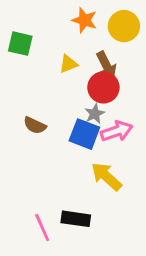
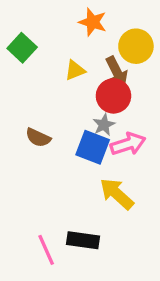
yellow circle: (124, 26) -> (136, 46), moved
green square: (20, 44) -> (22, 48), turned 30

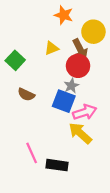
green square: (22, 48) -> (15, 60), moved
pink arrow: (128, 144) -> (85, 112), moved
pink line: (46, 250) -> (32, 153), moved

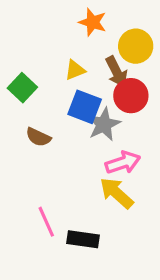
red circle: (78, 66) -> (131, 96), moved
gray star: (71, 86) -> (104, 124), size x1.5
blue square: (64, 101) -> (85, 107), moved

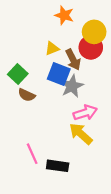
brown arrow: (117, 72) -> (73, 60), moved
green square: (22, 88) -> (18, 74), moved
red circle: (131, 96) -> (91, 47), moved

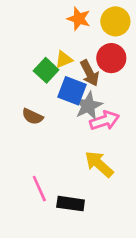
yellow circle: (94, 32) -> (115, 21), moved
green square: (18, 74) -> (46, 70), moved
pink arrow: (85, 113) -> (105, 121), moved

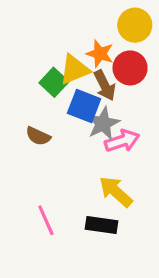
orange star: (79, 19) -> (100, 54), moved
yellow triangle: (64, 59) -> (75, 70), size x1.5
black rectangle: (71, 204) -> (101, 225), moved

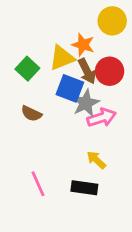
red circle: (130, 68) -> (110, 71), moved
green square: (54, 82) -> (27, 69), moved
yellow arrow: (116, 192) -> (96, 160), size x0.7

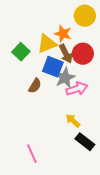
brown semicircle: (31, 114) -> (35, 86), moved, turned -84
pink line: (38, 184) -> (32, 154), moved
black rectangle: (84, 188) -> (85, 142), moved, turned 30

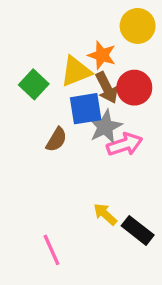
blue square: (53, 67) -> (86, 109), turned -30
yellow arrow: (73, 121) -> (105, 214), moved

